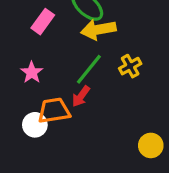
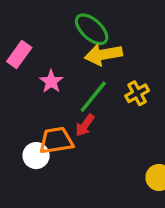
pink rectangle: (43, 22) -> (19, 55), moved
pink star: (32, 72) -> (51, 81), moved

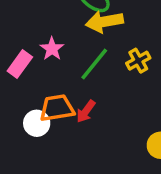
pink rectangle: (19, 55) -> (20, 64), moved
red arrow: (85, 125) -> (86, 111), moved

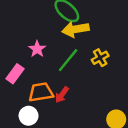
pink rectangle: (20, 64) -> (15, 74), moved
white circle: (37, 123) -> (29, 116), moved

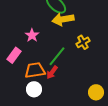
green line: (68, 60) -> (57, 56), moved
white circle: (29, 116) -> (34, 89), moved

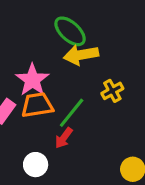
pink star: (32, 35) -> (32, 80), size x1.5
orange trapezoid: (35, 70) -> (37, 105), moved

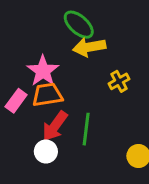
green line: (72, 113) -> (86, 129), moved, turned -32
red arrow: (64, 138) -> (55, 126), moved, size x1.5

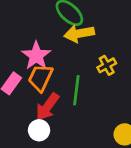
orange trapezoid: (47, 95) -> (40, 78), turned -56
green line: (86, 129) -> (76, 90), moved

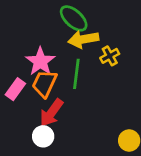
yellow cross: (107, 65) -> (110, 56), moved
green line: (76, 90) -> (76, 74), moved

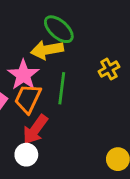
yellow arrow: (83, 39) -> (47, 50), moved
yellow cross: (110, 56) -> (109, 69), moved

